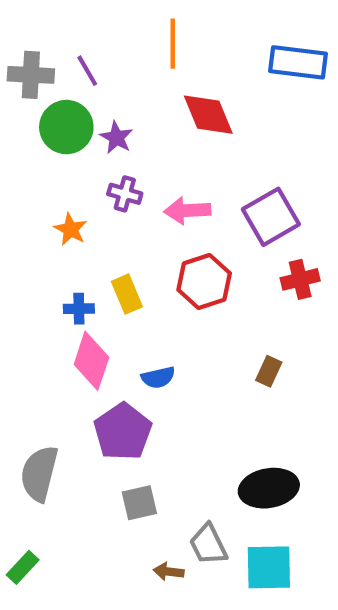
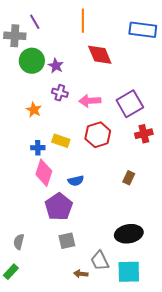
purple line: (87, 71) -> (35, 22), moved
yellow rectangle: (127, 294) -> (61, 141), turned -48
gray semicircle: (39, 474) -> (19, 242), moved, size x0.6

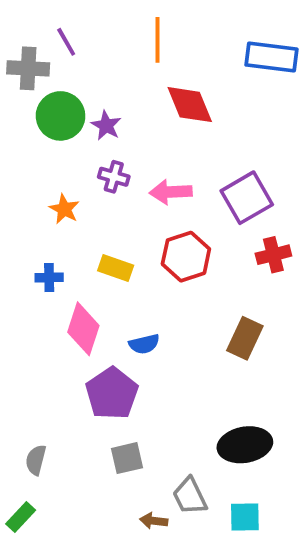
blue cross: (38, 148) -> (49, 278), moved
brown rectangle: (129, 178) -> (245, 338), size x1.5
cyan square: (129, 272) -> (245, 517), size x0.7

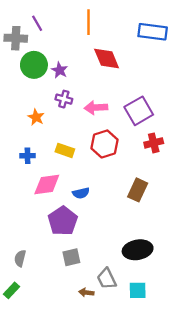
pink diamond: (83, 329) -> (47, 185), turned 64

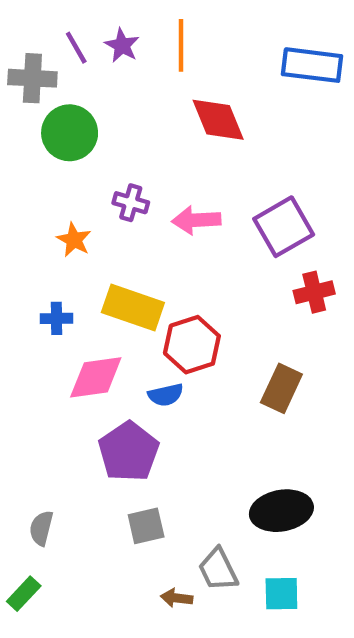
purple star: (60, 70) -> (122, 45), moved
red hexagon: (104, 144) -> (192, 345), moved
yellow rectangle: (65, 150) -> (133, 308), size x1.5

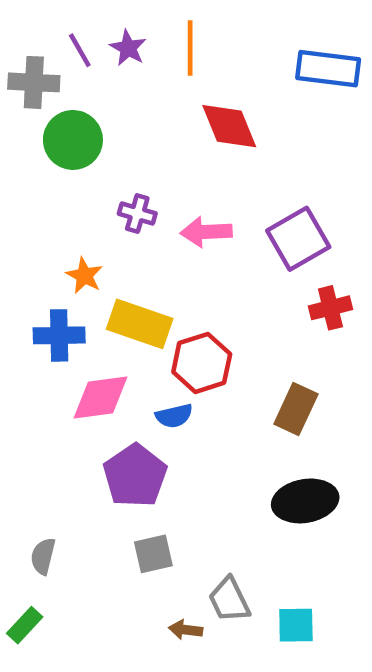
orange star: (74, 240) -> (84, 276), moved
blue cross: (56, 318) -> (59, 335), size x1.5
black ellipse: (281, 511) -> (305, 501), moved

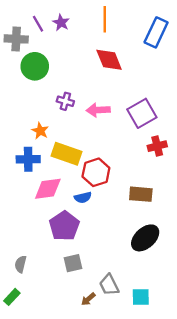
orange line: (190, 48) -> (105, 19), moved
blue rectangle: (328, 69) -> (156, 32), turned -72
brown rectangle: (296, 409) -> (141, 194), turned 70
black ellipse: (305, 501) -> (145, 238), turned -32
brown arrow: (186, 630) -> (88, 299), turned -48

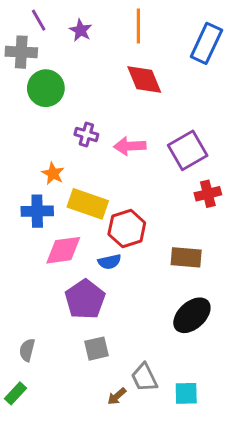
purple line: (38, 24) -> (39, 20), moved

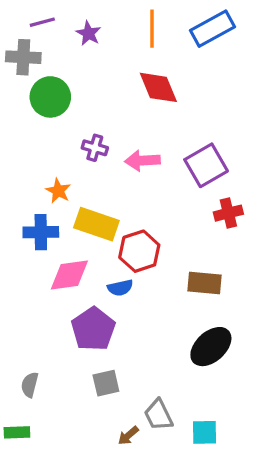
purple line: (39, 20) -> (42, 22), turned -75
blue rectangle: (206, 43) -> (212, 29), moved, turned 36
green rectangle: (15, 393) -> (17, 432), turned 45

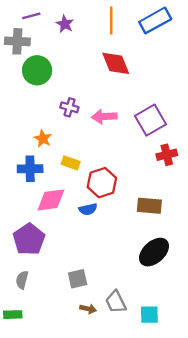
yellow rectangle: (96, 224) -> (71, 163), size x0.6
purple pentagon: (93, 329) -> (29, 239), moved
brown arrow: (128, 436) -> (88, 309), moved, turned -126

